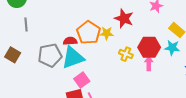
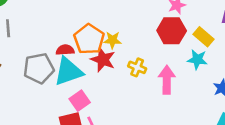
red star: (124, 18) -> (103, 60), moved
red hexagon: (149, 47) -> (172, 31), moved
pink arrow: (149, 63) -> (167, 80), size x1.5

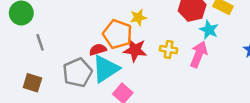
yellow star: (112, 40) -> (138, 17), moved
cyan star: (197, 59) -> (209, 30), moved, turned 30
pink arrow: (167, 80) -> (199, 54), turned 35

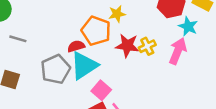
gray line: (40, 42) -> (18, 39), turned -56
red star: (135, 50) -> (127, 45), moved
yellow cross: (169, 50) -> (147, 46), turned -35

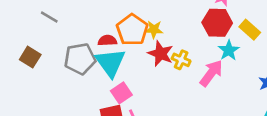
yellow star: (117, 14) -> (154, 29), moved
yellow cross: (147, 46) -> (181, 60), turned 35
cyan triangle: (84, 66) -> (110, 63), turned -48

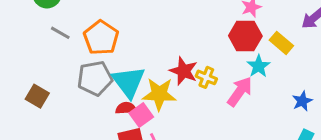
yellow star: (154, 29) -> (159, 94), moved, size x1.6
orange pentagon: (132, 30) -> (101, 38), moved
red semicircle: (107, 40) -> (126, 108), moved
brown square: (30, 57) -> (37, 96), moved

